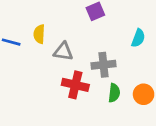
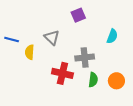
yellow semicircle: (39, 34) -> (30, 52), moved
gray triangle: (63, 51) -> (52, 37), moved, turned 35

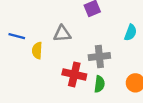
gray triangle: (52, 37) -> (62, 34), turned -49
green semicircle: (93, 80) -> (99, 84), moved

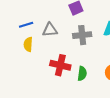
blue line: (17, 36) -> (26, 25), moved, turned -32
gray cross: (99, 56) -> (82, 35), moved

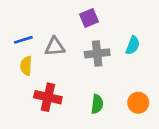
red cross: (60, 65) -> (48, 97), moved

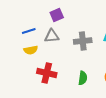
purple square: (89, 18) -> (57, 15), moved
yellow semicircle: (26, 66) -> (31, 50), turned -104

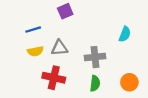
gray triangle: (52, 36) -> (59, 48), moved
gray cross: (83, 41) -> (95, 57), moved

